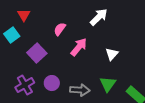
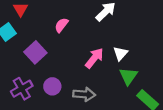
pink arrow: (79, 47) -> (94, 58), moved
green triangle: (108, 84) -> (128, 76), moved

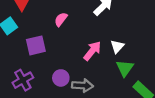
purple square: (35, 52) -> (36, 45), turned 30
purple circle: (52, 86) -> (61, 78), moved

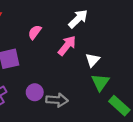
pink arrow: (92, 51) -> (67, 46), moved

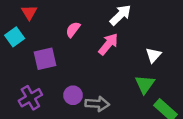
white triangle: (93, 60) -> (153, 55), moved

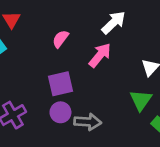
purple square: (45, 59) -> (60, 84), moved

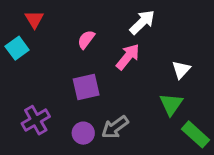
purple circle: (60, 112) -> (83, 133), moved
gray arrow: (88, 122) -> (115, 127), turned 140

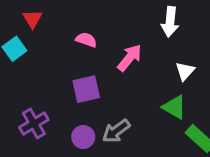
white arrow: (142, 22) -> (170, 22), moved, turned 140
pink semicircle: (86, 39) -> (86, 40), turned 72
green triangle: (171, 104) -> (174, 107), turned -35

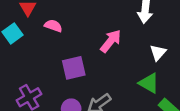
pink semicircle: (86, 40) -> (53, 26), moved

